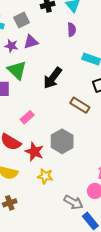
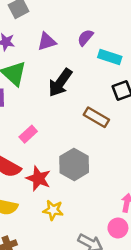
purple semicircle: (72, 30) -> (85, 38), moved, turned -136
purple triangle: (31, 42) -> (47, 42), moved

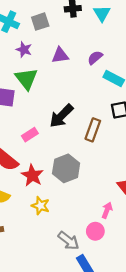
black arrow: (60, 83) -> (61, 116), moved
brown rectangle: (96, 117) -> (93, 130), turned 70

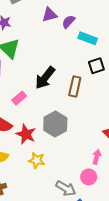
purple triangle: (60, 55) -> (50, 15), moved

